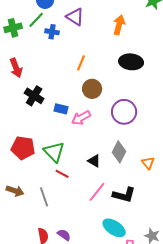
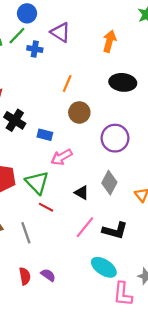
pink arrow: (81, 118) -> (62, 157), moved

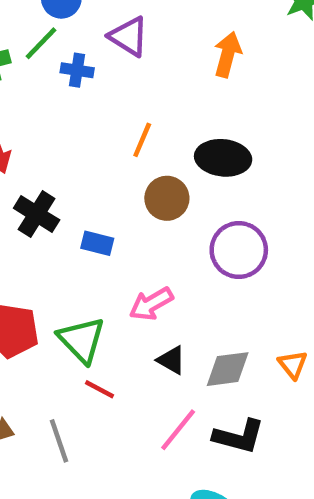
black ellipse: (123, 82) -> (223, 158), moved
pink arrow: (62, 157) -> (151, 304), moved
gray diamond: (109, 183) -> (228, 369), moved, turned 55

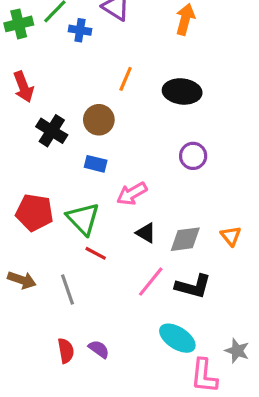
brown circle: (167, 198) -> (99, 120), moved
blue rectangle: (97, 243) -> (96, 164), moved
purple circle: (239, 250) -> (193, 156), size x0.7

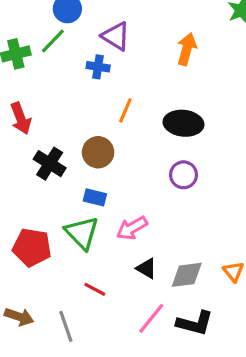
blue cross: (80, 30) -> (98, 67), moved
purple circle: (193, 156) -> (183, 175), moved
green triangle: (83, 219) -> (82, 233), moved

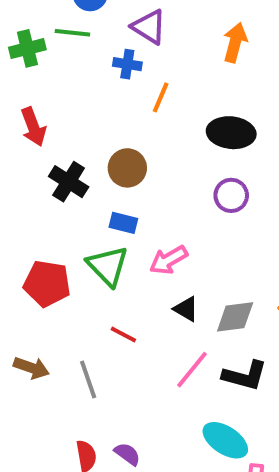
green line: (53, 41) -> (72, 33), turned 52
orange line: (125, 110) -> (161, 97), moved

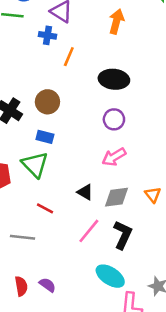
pink arrow: (168, 260) -> (114, 157), moved
black L-shape: (245, 376) -> (123, 235), turned -80
gray line: (88, 380) -> (22, 237), turned -65

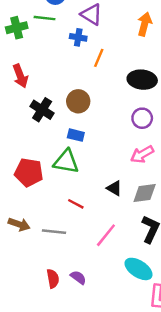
green triangle: (35, 165) -> (66, 162), turned -36
pink line: (89, 231) -> (106, 235), moved

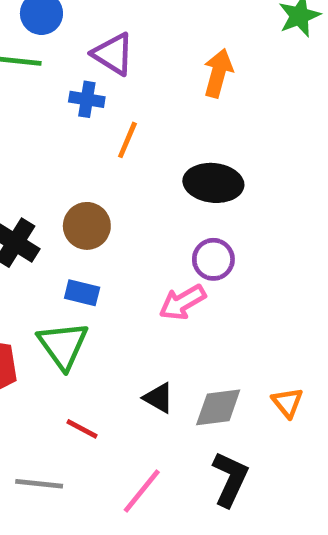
pink arrow: (142, 154) -> (182, 302), moved
green triangle: (66, 162) -> (63, 345), turned 44

